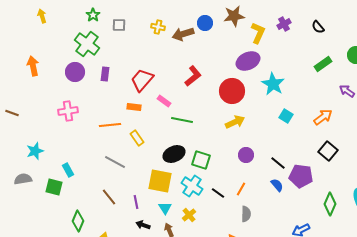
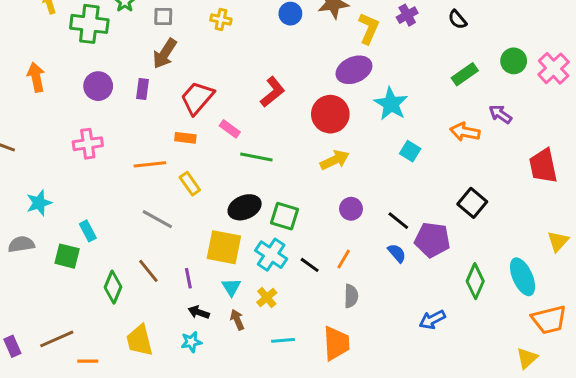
brown arrow: (183, 34) -> (165, 54), moved, turned -40
green cross: (87, 44) -> (89, 24), moved, turned -30
orange arrow: (323, 117) -> (465, 132), moved, turned -132
green diamond: (78, 221) -> (113, 287), moved

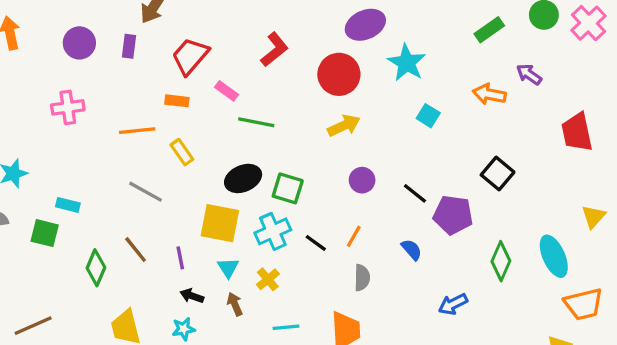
cyan rectangle: (88, 231) -> (68, 205), turned -48
blue semicircle: (397, 253) -> (412, 250), moved
cyan cross: (271, 255) -> (273, 231), turned 32

